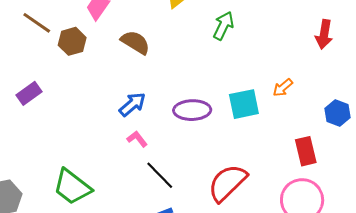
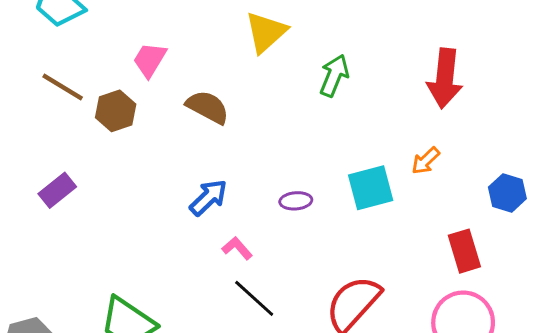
red arrow: (324, 34) -> (445, 78), moved, size x1.4
purple ellipse: (192, 110) -> (296, 201), size x0.6
pink L-shape: (137, 139) -> (237, 248), moved

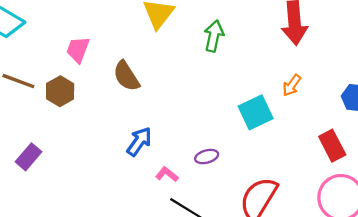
brown semicircle: (208, 107) -> (126, 76), turned -140
purple ellipse: (296, 201) -> (207, 157), moved

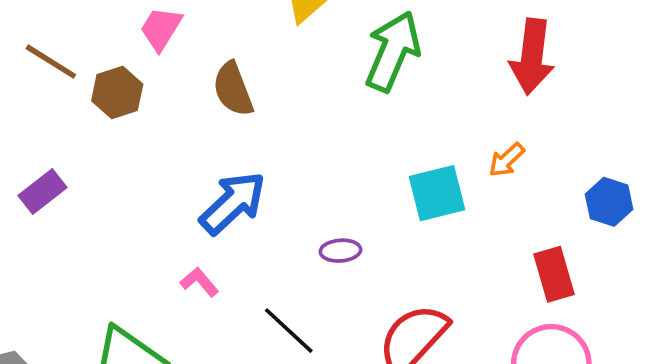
green arrow: (214, 36) -> (393, 51), size x1.5
blue arrow: (139, 141) -> (233, 203), size x1.4
pink L-shape: (167, 174) -> (199, 282), moved

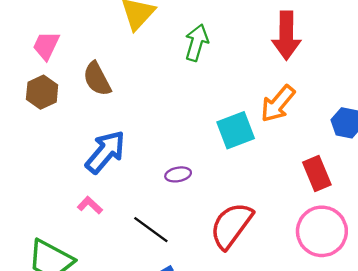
green arrow: (393, 51) -> (197, 43), size x0.7
brown hexagon: (117, 92) -> (42, 92), moved
orange arrow: (507, 160) -> (278, 104), size x1.6

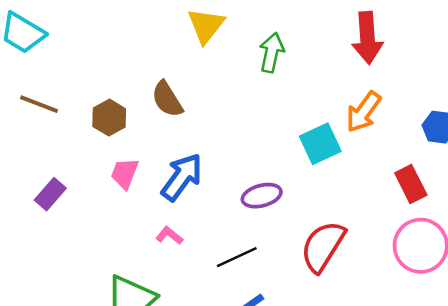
pink trapezoid: (46, 46) -> (125, 173), moved
purple ellipse: (178, 174) -> (262, 196), size x1.4
black line: (151, 230) -> (237, 257), turned -57

